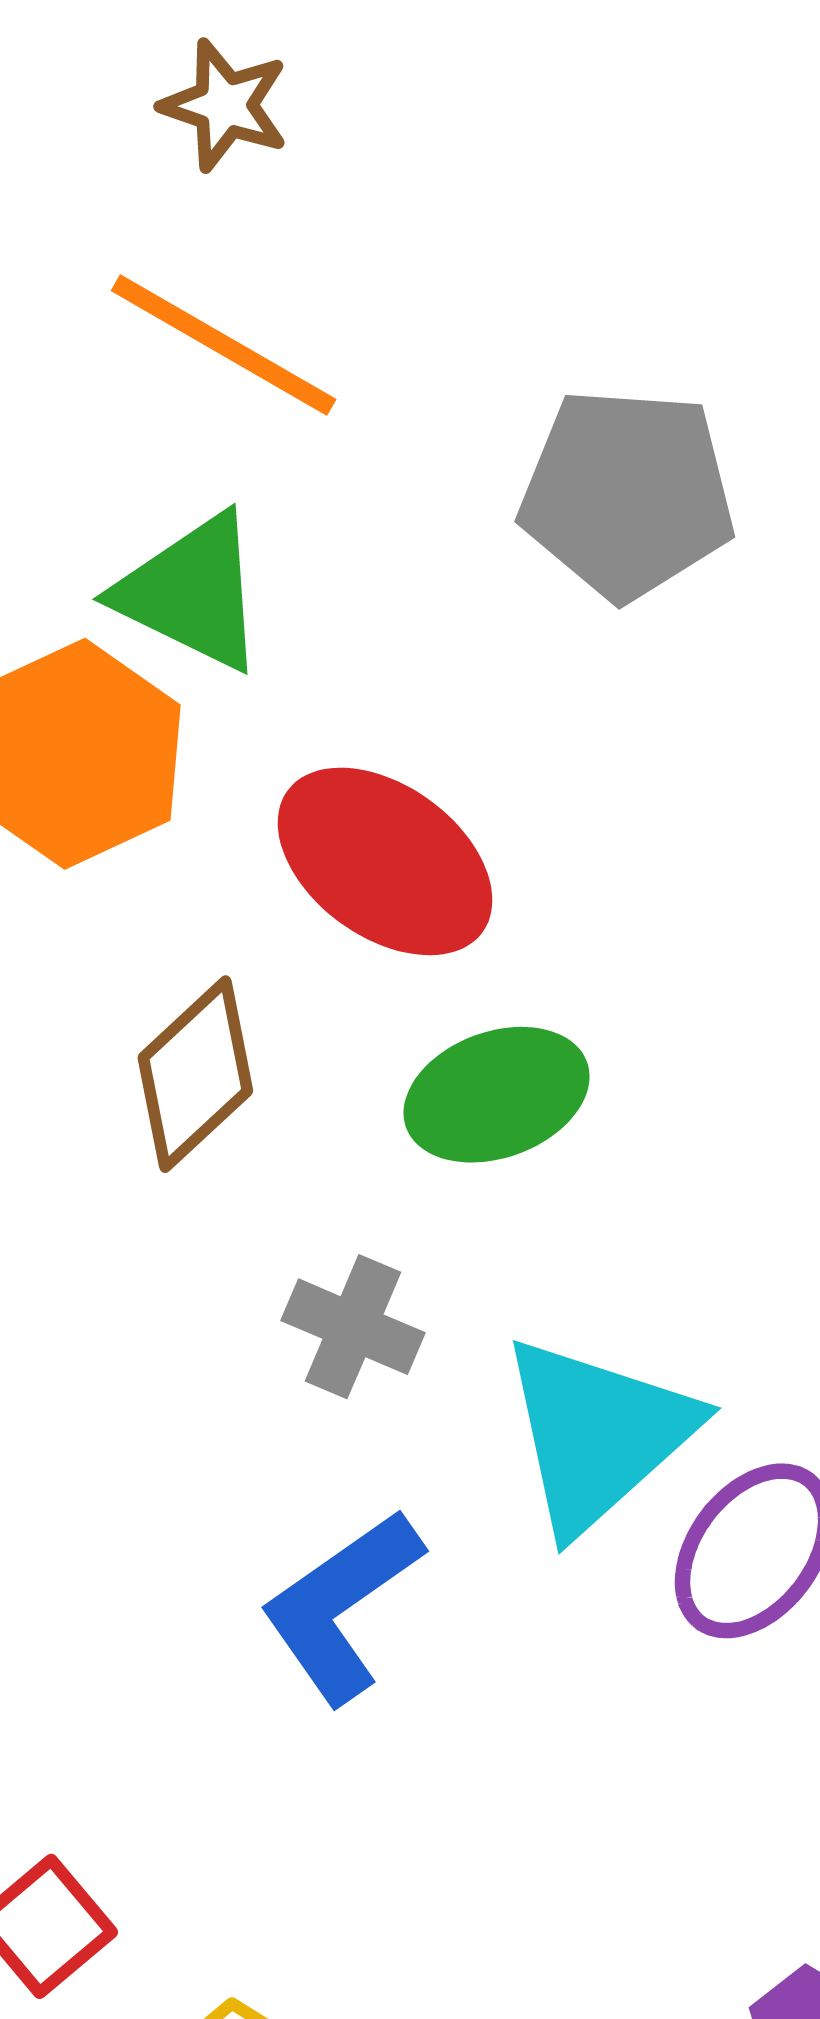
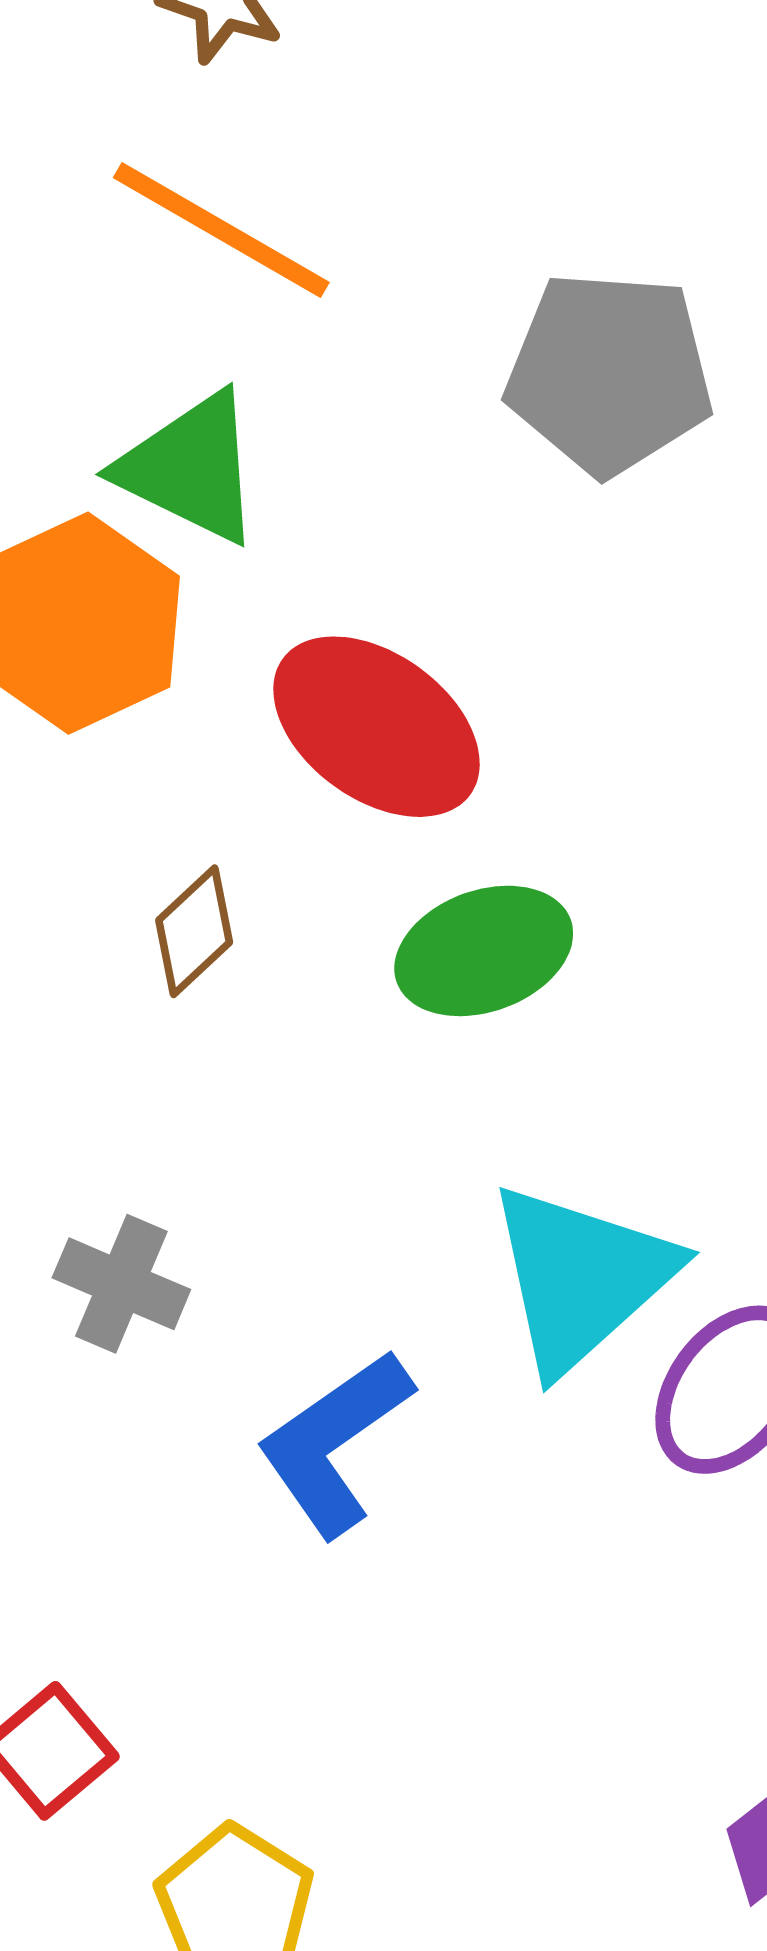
brown diamond: (195, 1074) -> (194, 931), size x0.7
gray cross: (353, 1327) -> (121, 1284), moved

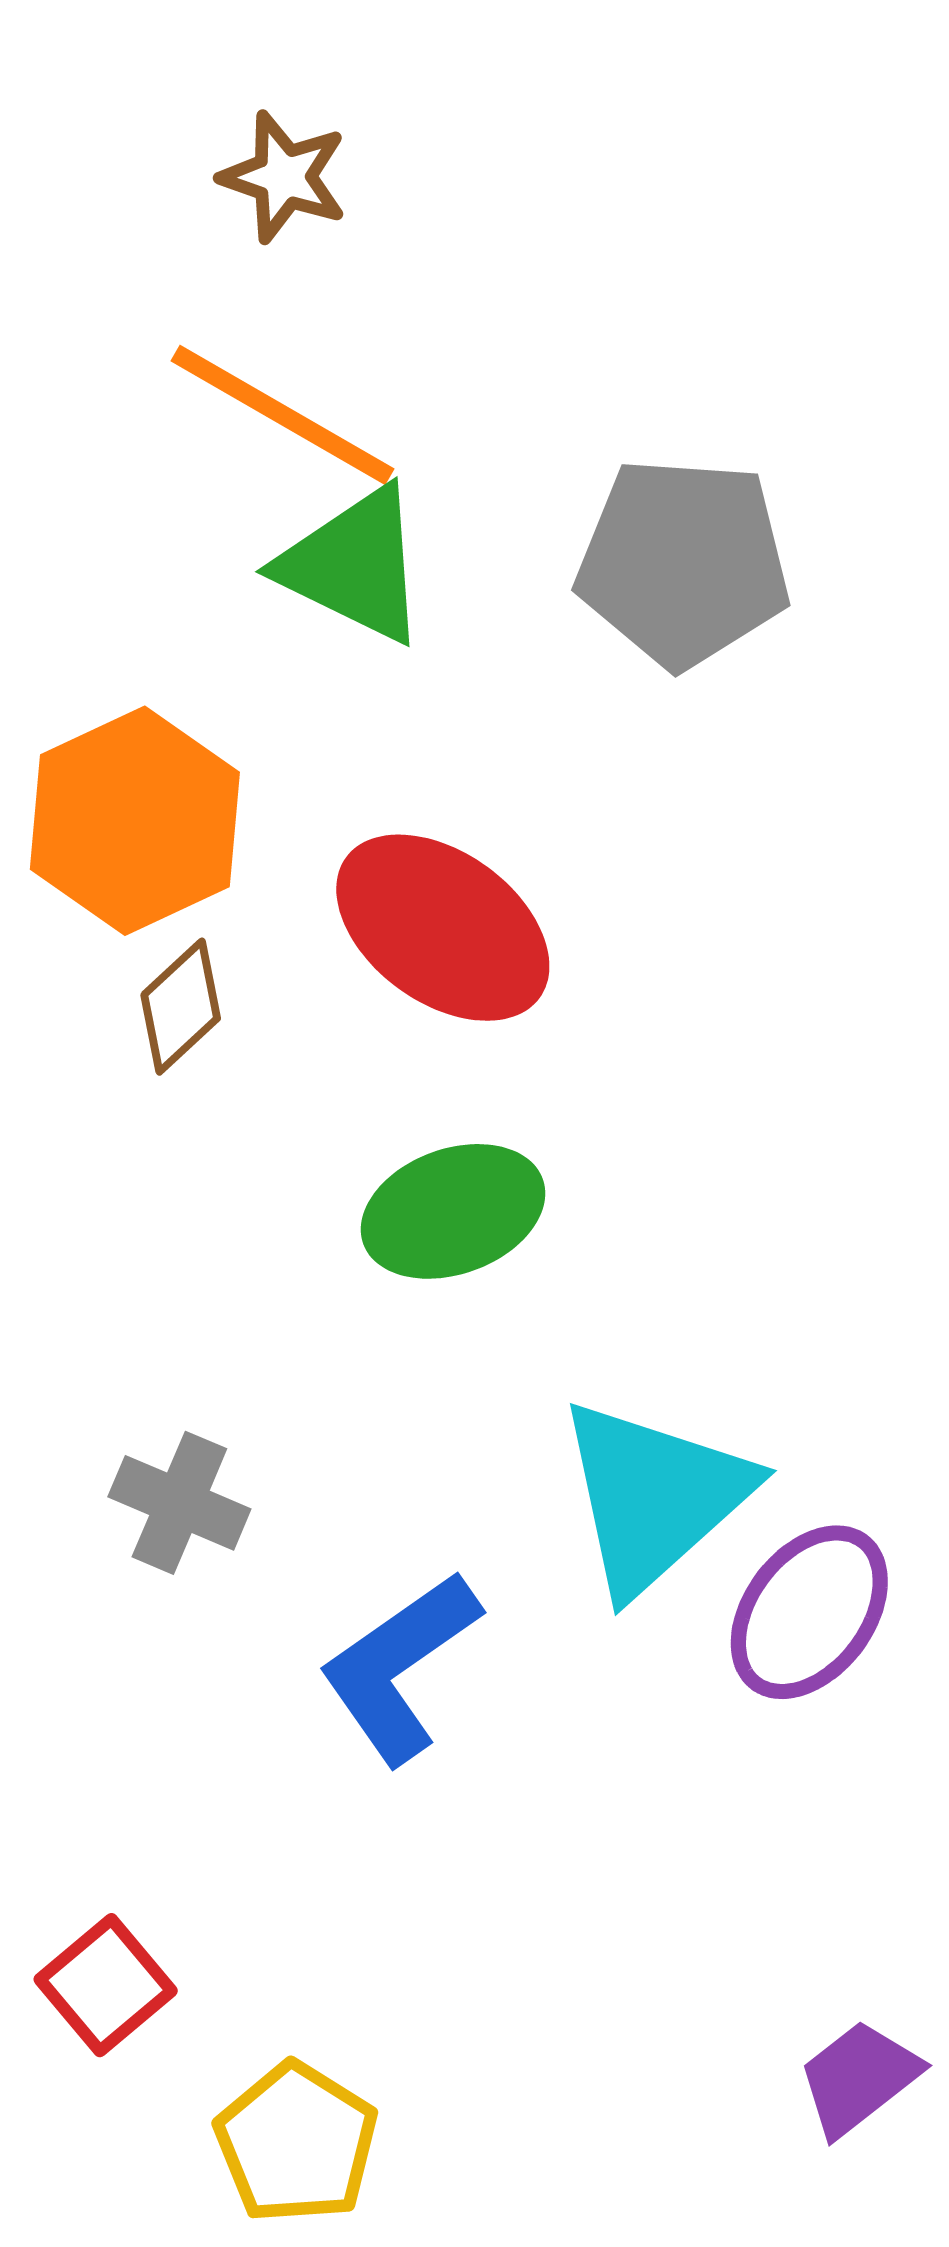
green triangle: (190, 468) -> (354, 565), moved
brown diamond: (194, 931) -> (181, 1007), moved
green ellipse: (484, 951) -> (453, 1211), moved

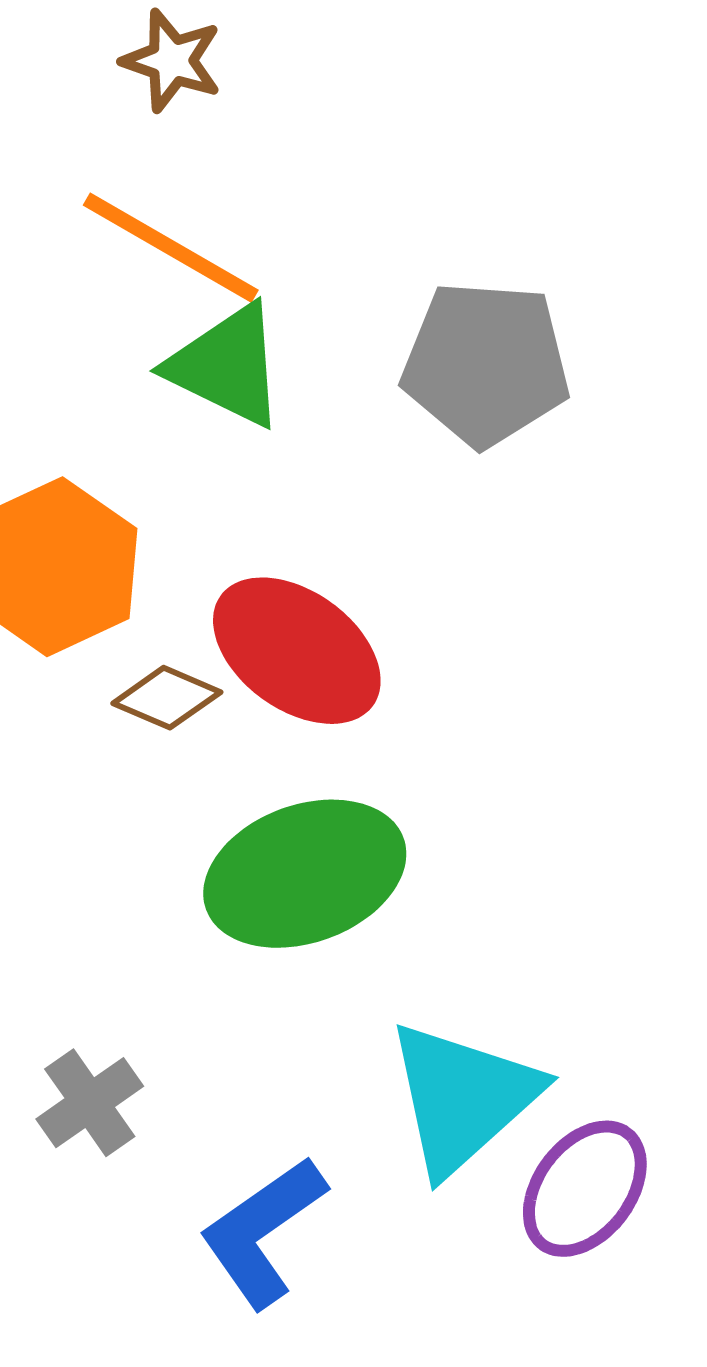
brown diamond: (181, 1007) -> (167, 698), moved, turned 66
green ellipse: (453, 1211) -> (305, 874), size x1.4
gray cross: (179, 1503) -> (90, 1103), turned 32

